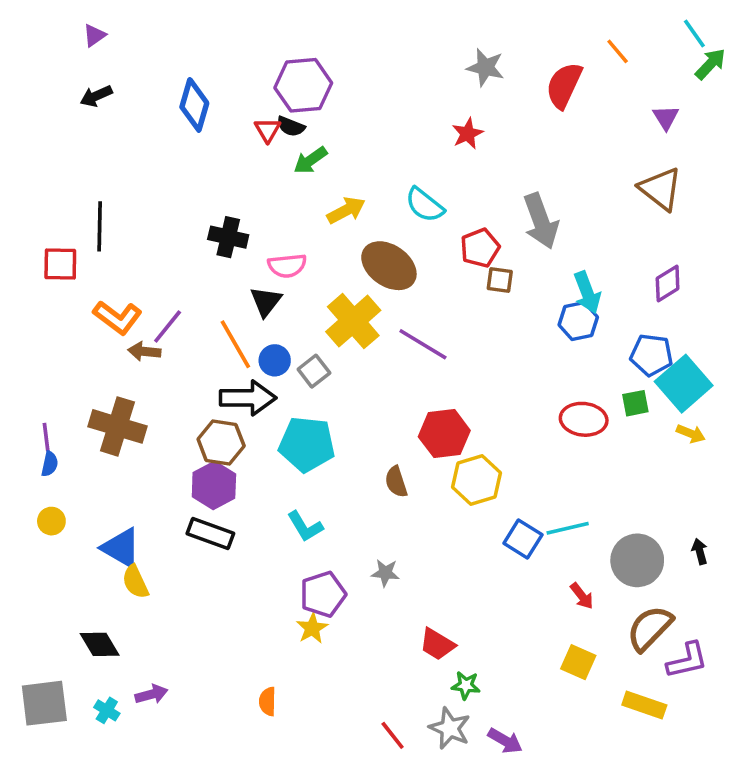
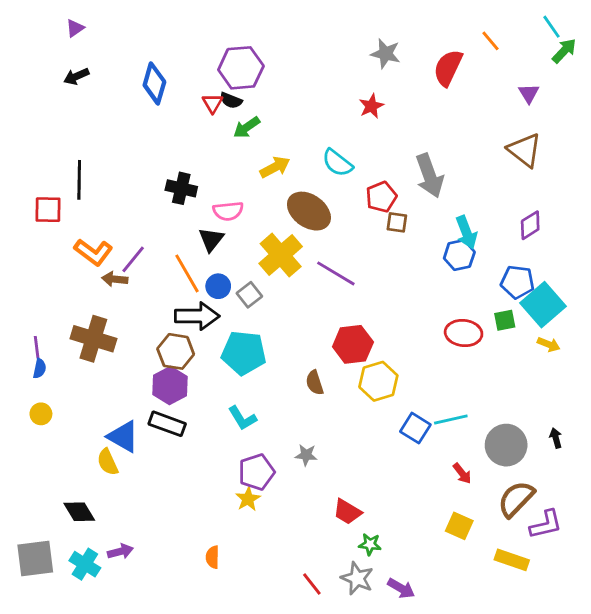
blue triangle: (121, 548) -> (123, 437), moved
cyan cross: (107, 710) -> (85, 564), size x1.5

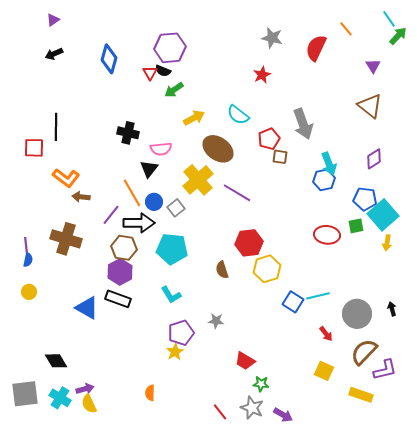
purple line: (133, 259) -> (111, 215), moved
yellow arrow: (549, 344) -> (387, 243), turned 77
yellow semicircle: (108, 462) -> (89, 404), moved

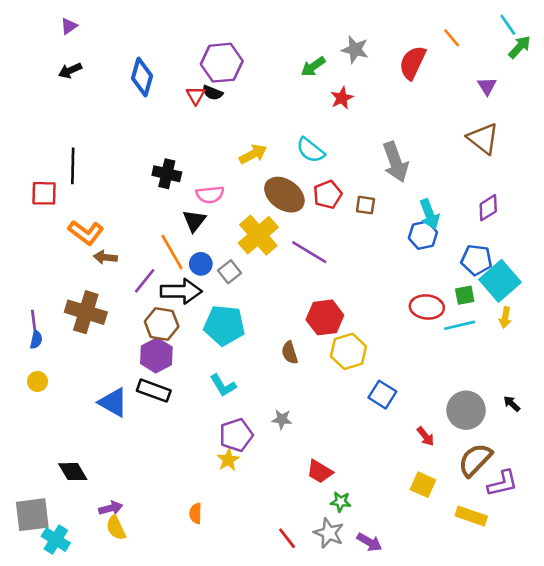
green arrow: (174, 90) -> (313, 67), moved
red pentagon: (269, 139) -> (328, 195), moved
cyan line: (318, 296) -> (459, 325), moved
black arrow: (392, 309) -> (512, 404), turned -32
cyan cross: (60, 398) -> (56, 540), moved

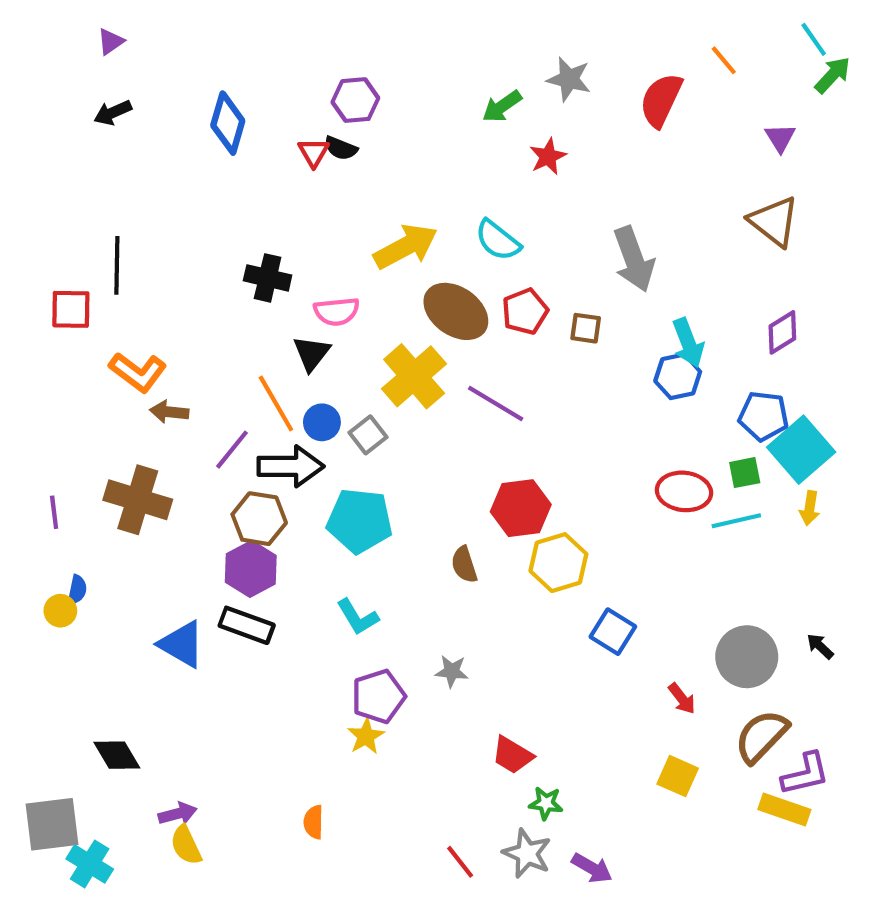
purple hexagon: (222, 63) -> (355, 100), size x0.7
yellow arrow: (253, 154) -> (406, 247), size x1.4
blue semicircle: (36, 340) -> (77, 590), moved
yellow rectangle: (471, 516) -> (784, 809), moved

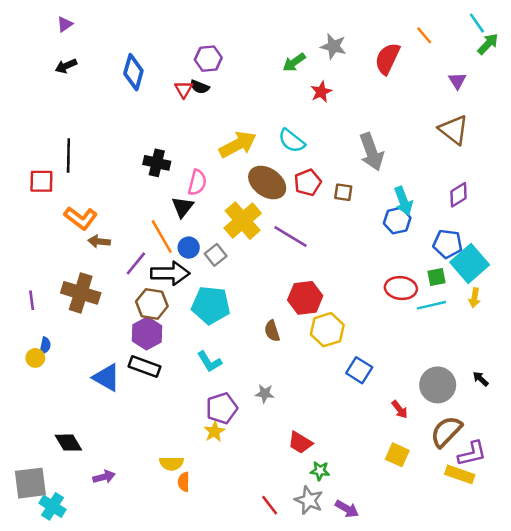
pink semicircle: (337, 311) -> (197, 183), turned -70
yellow semicircle: (186, 845) -> (171, 463), moved, turned -65

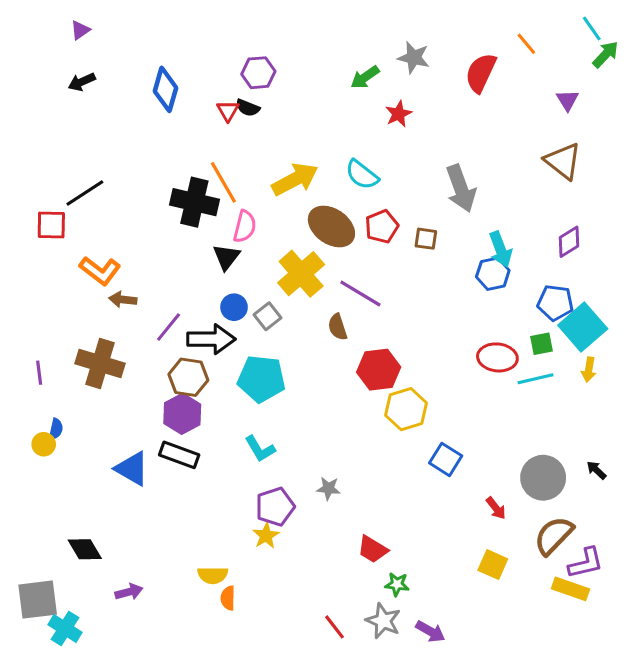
black line: (68, 156) -> (85, 193), turned 56
black cross: (157, 163) -> (194, 202), size x1.4
orange line: (162, 236) -> (223, 182), moved
brown semicircle: (272, 331) -> (338, 327), moved

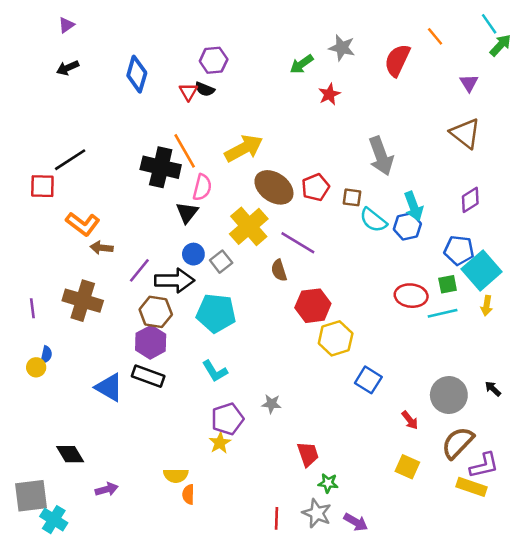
cyan semicircle: (362, 175) -> (373, 220), moved
red trapezoid: (373, 549) -> (308, 454), turned -140
red line: (335, 627) -> (276, 518), turned 40

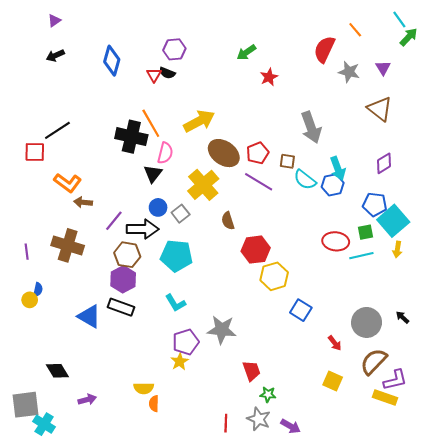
gray star: (342, 48) -> (349, 72), moved
purple line: (298, 243) -> (259, 182), moved
gray star: (271, 404) -> (222, 330), size x1.8

